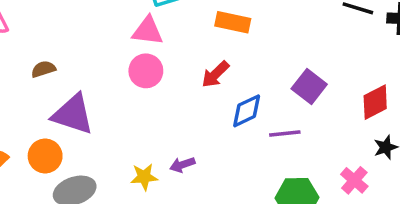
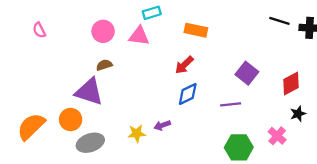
brown semicircle: (43, 69) -> (104, 65), moved
pink circle: (146, 71) -> (103, 31), moved
blue diamond: (247, 111) -> (188, 94), moved

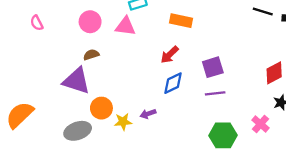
pink semicircle: (39, 30) -> (37, 23), moved
purple square: (247, 73) -> (213, 67), moved, turned 35
orange circle: (71, 120) -> (101, 108), moved

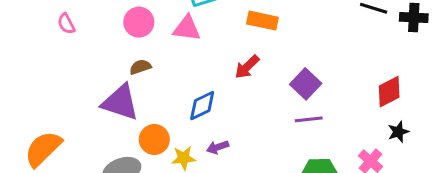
purple square: (213, 67) -> (306, 84), turned -30
blue diamond: (173, 83) -> (202, 106), moved

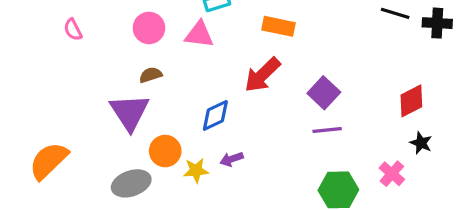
red arrow: (247, 67) -> (262, 75), size x1.4
purple triangle: (120, 102) -> (130, 112), turned 39
black star: (398, 132) -> (421, 143), turned -30

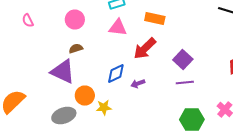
pink triangle: (199, 34) -> (118, 28), moved
purple triangle: (130, 112) -> (63, 72), turned -32
purple arrow: (232, 159) -> (138, 84), moved

